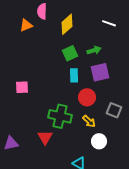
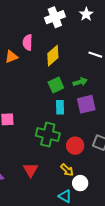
red circle: (87, 97) -> (75, 146), moved
green cross: (60, 116) -> (48, 135), moved
yellow arrow: (89, 121) -> (67, 170), moved
white circle: (99, 141) -> (80, 183), moved

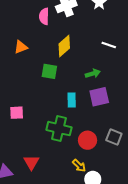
pink semicircle: (28, 42) -> (44, 16), moved
green square: (56, 85) -> (49, 71), moved, turned 35
red triangle: (31, 170) -> (31, 162), moved

